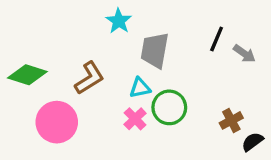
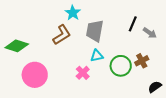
brown L-shape: (89, 78) -> (62, 35), moved
cyan triangle: (140, 88) -> (97, 56), moved
green circle: (169, 107) -> (121, 66), moved
brown cross: (231, 120) -> (142, 61), moved

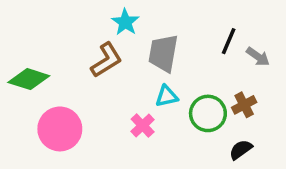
black semicircle: (155, 87) -> (241, 150), moved

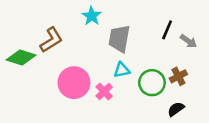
brown L-shape: (106, 60) -> (51, 40), moved
pink circle: (60, 129) -> (74, 83), moved

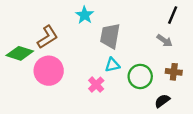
black line: (167, 30) -> (173, 15), moved
gray arrow: (188, 41) -> (165, 41), moved
brown cross: (178, 76) -> (174, 72), moved, turned 35
pink circle: (74, 83) -> (49, 71), moved

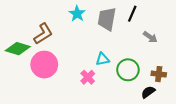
black line: (173, 15) -> (132, 14), moved
gray trapezoid: (110, 36) -> (107, 19), moved
brown cross: (174, 72) -> (159, 74), moved

